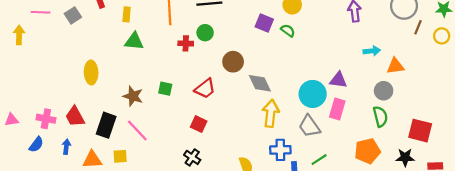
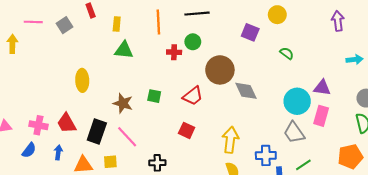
green semicircle: (288, 31) -> (287, 53), moved
brown circle: (233, 62) -> (220, 70), size x1.4
yellow arrow: (271, 113) -> (230, 140), moved
black cross: (192, 157) -> (157, 163), moved, turned -35

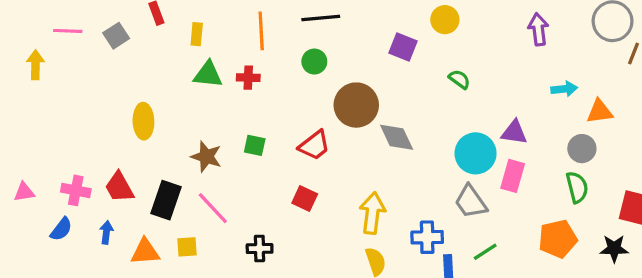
red cross: (174, 52) -> (248, 78), moved

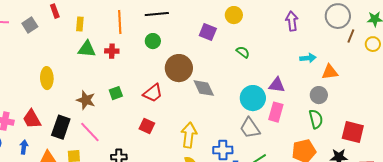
green square: (255, 145) -> (116, 93), turned -32

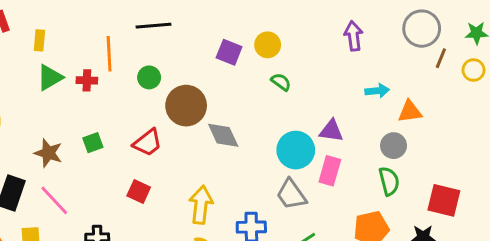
yellow circle: (234, 15) -> (268, 45), moved
orange line: (120, 22) -> (109, 54), moved
green circle: (153, 41) -> (149, 77), moved
green triangle: (87, 49) -> (50, 77), turned -36

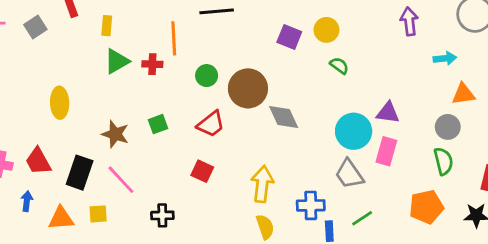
green circle: (149, 77) -> (207, 76), moved
cyan arrow: (377, 91) -> (445, 58), moved

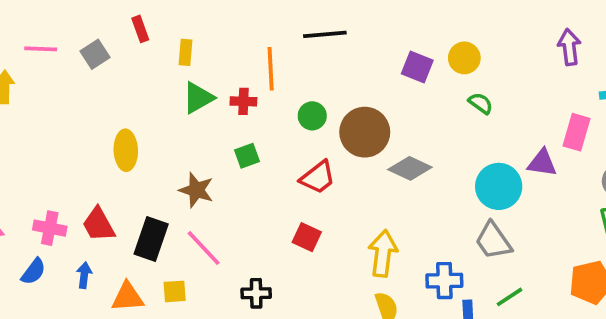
gray diamond: (284, 117) -> (410, 168), turned -40
green square: (158, 124) -> (247, 156), moved
pink rectangle: (386, 151) -> (577, 132), moved

